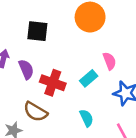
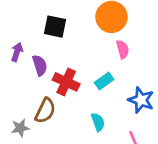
pink semicircle: (110, 61) -> (123, 49), moved
brown semicircle: (35, 112) -> (45, 111), turned -100

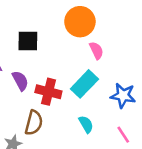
cyan rectangle: (104, 81) -> (84, 84), size x1.5

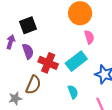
black square: (28, 41) -> (28, 25), moved, turned -30

